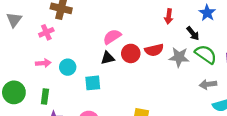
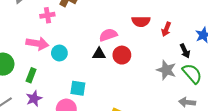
red semicircle: (154, 50) -> (141, 21), moved
pink arrow: (43, 63) -> (37, 43), size x1.5
cyan square: (93, 83) -> (78, 88), moved

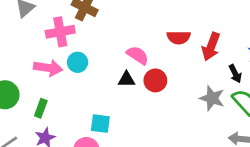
pink cross: (47, 15) -> (60, 32), size x1.5
red arrow: (166, 29) -> (211, 47), size x1.5
pink semicircle: (108, 35) -> (138, 55), turned 54
cyan circle: (59, 53) -> (78, 62), moved

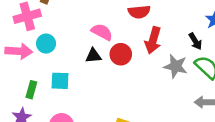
red arrow: (211, 47) -> (153, 40), moved
green rectangle: (41, 108) -> (31, 90), moved
cyan square: (100, 124) -> (60, 81), moved

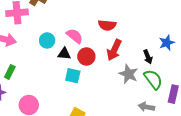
cyan circle: (46, 44) -> (47, 40), moved
cyan square: (60, 81) -> (73, 76), moved

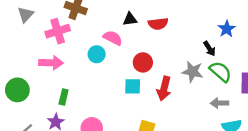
pink semicircle: (75, 36) -> (113, 38), moved
red arrow: (114, 50) -> (164, 88), moved
black triangle: (64, 54) -> (130, 19), moved

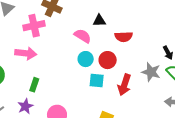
red semicircle: (158, 24) -> (124, 37), moved
cyan circle: (97, 54) -> (86, 59), moved

